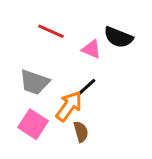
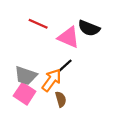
pink triangle: (91, 49) -> (69, 37), size x1.5
gray trapezoid: (34, 82) -> (26, 76), moved

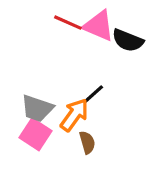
red line: (38, 24) -> (68, 23), moved
pink triangle: (69, 37) -> (99, 26), moved

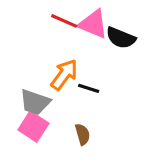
black line: (94, 94) -> (89, 88), turned 60
orange arrow: (74, 115) -> (64, 75), moved

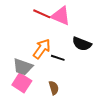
black semicircle: (121, 38) -> (82, 44), moved

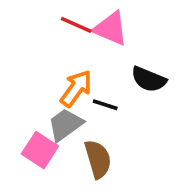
gray trapezoid: (23, 67) -> (65, 125), moved, turned 125
brown semicircle: (54, 88) -> (98, 159), size x1.5

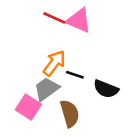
black semicircle: (149, 79) -> (106, 89), moved

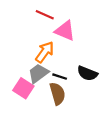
pink triangle: (79, 20) -> (65, 31), moved
black line: (75, 75) -> (60, 77), moved

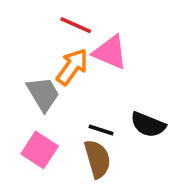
orange arrow: (45, 52) -> (72, 67), moved
gray trapezoid: (38, 73) -> (43, 94), moved, turned 95

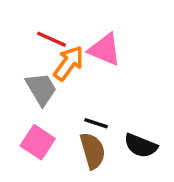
red line: (76, 25) -> (51, 39), moved
black semicircle: (148, 125) -> (141, 146), moved

